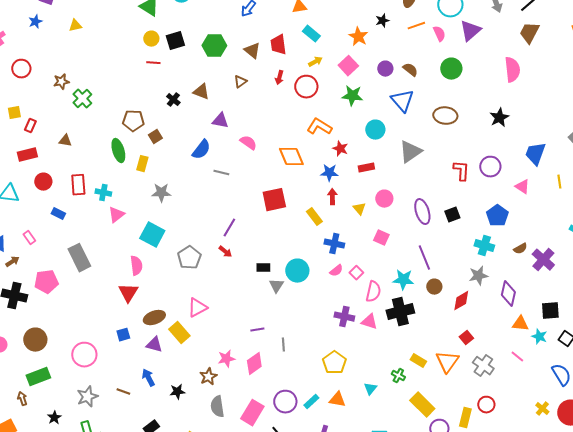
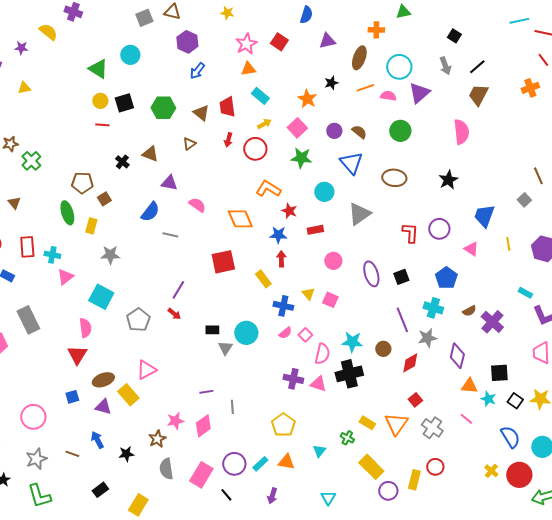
pink semicircle: (439, 34) -> (388, 96), turned -56
brown triangle: (65, 141) -> (14, 203), turned 40
yellow triangle: (359, 209) -> (308, 294), moved
purple line: (424, 258) -> (402, 320), moved

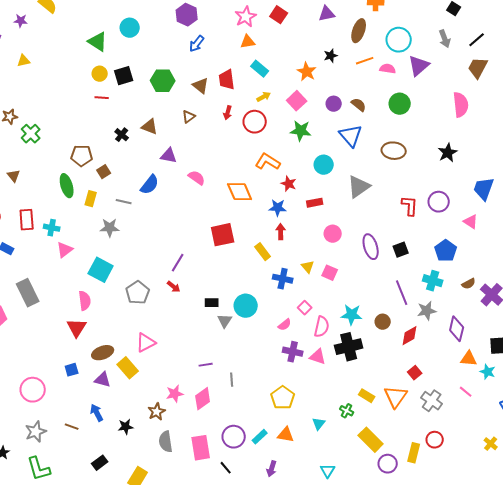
gray line: (170, 235) -> (124, 202), moved
pink semicircle: (285, 333) -> (285, 325), moved
pink rectangle: (201, 475) -> (201, 448), turned -40

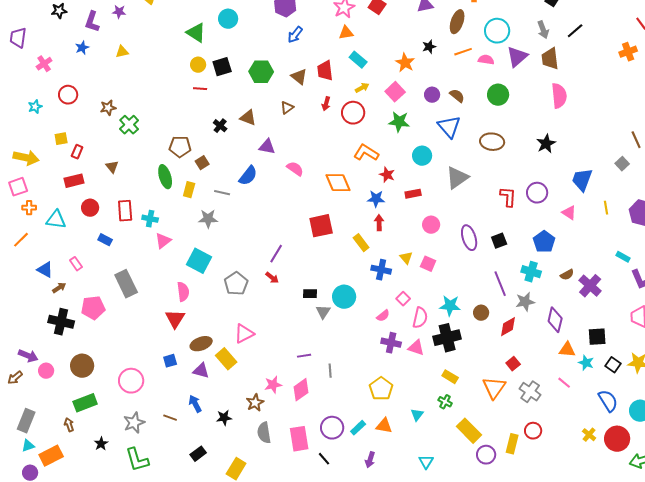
brown trapezoid: (478, 68) -> (550, 59), moved, turned -35
yellow rectangle: (367, 396) -> (450, 377), moved

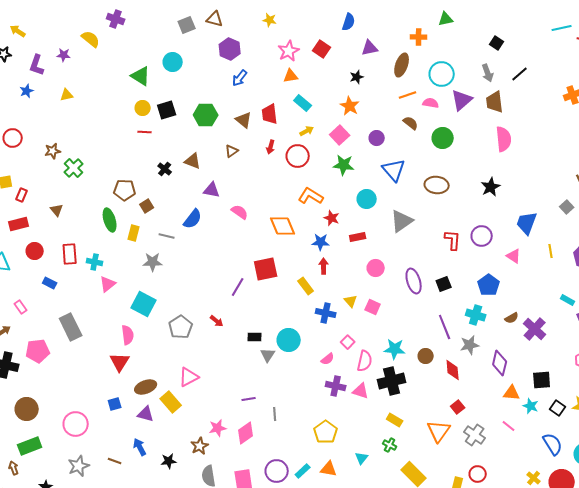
black star: (429, 47) -> (357, 77), moved
brown semicircle: (457, 96) -> (411, 123), moved
purple line: (276, 254) -> (238, 287), moved
red diamond: (508, 327) -> (453, 370), turned -65

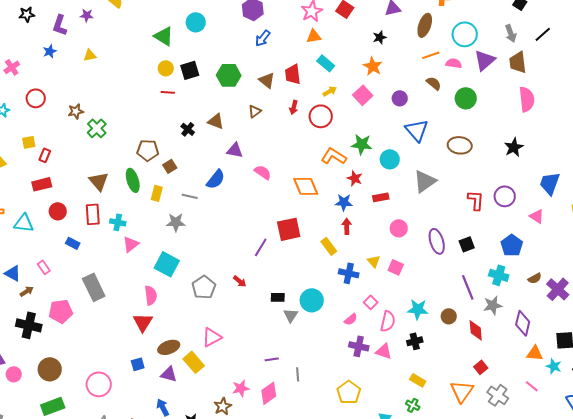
green star: (344, 165) -> (362, 144), moved
brown triangle: (57, 210) -> (99, 181), moved, size x1.5
black cross: (392, 381) -> (415, 341), size x0.6

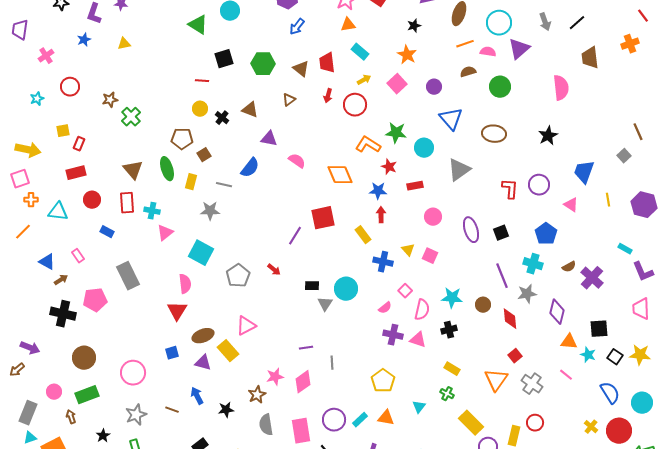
brown trapezoid: (518, 62) -> (590, 58), moved
yellow circle: (166, 68) -> (200, 109), moved
brown semicircle: (434, 83) -> (468, 72), turned -56
pink circle: (14, 374) -> (54, 392), moved

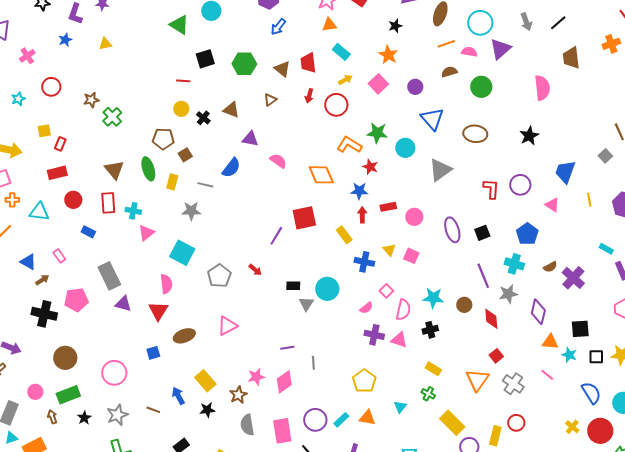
red rectangle: (415, 186) -> (388, 207), moved
yellow rectangle: (228, 351) -> (205, 381), moved
black square: (615, 357) -> (596, 357), turned -35
purple triangle: (203, 363) -> (123, 304), moved
black star: (103, 436) -> (84, 418), moved

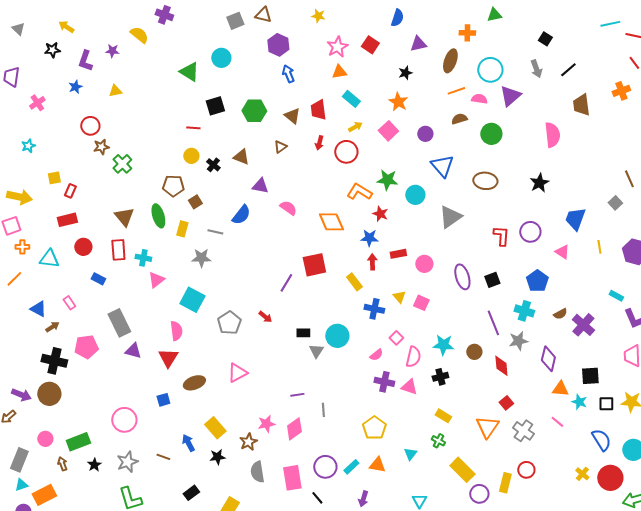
blue arrow: (278, 27) -> (288, 74), turned 120
red circle: (51, 87) -> (90, 126), moved
brown circle: (65, 358) -> (49, 394), moved

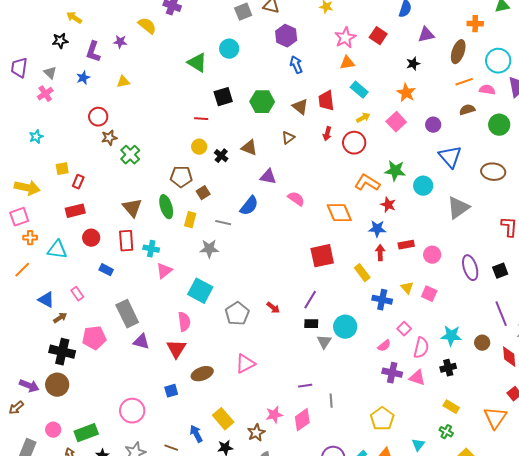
gray triangle: (18, 29) -> (50, 73), moved
purple line: (286, 283) -> (310, 300), moved

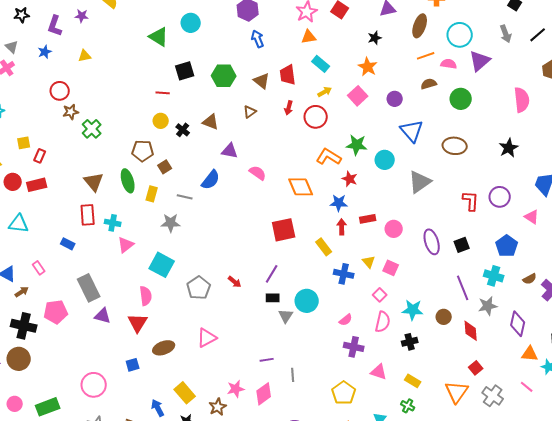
red circle: (91, 238) -> (13, 182), moved
pink square: (404, 329) -> (380, 295), moved
pink triangle: (417, 378) -> (379, 372), moved

